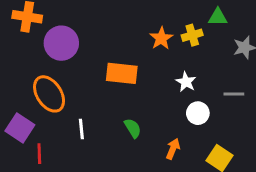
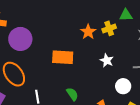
white circle: (198, 113) -> (123, 86), moved

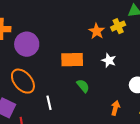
white star: (107, 60) -> (109, 60), moved
green semicircle: (72, 94) -> (83, 86), moved

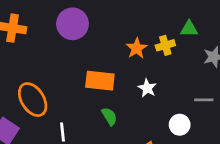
purple circle: (27, 44) -> (72, 24), moved

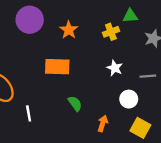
orange star: (137, 48) -> (69, 30), moved
white star: (147, 88) -> (115, 68), moved
green semicircle: (109, 116) -> (75, 103), moved

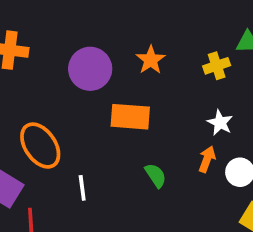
purple circle: (30, 20) -> (90, 69), moved
orange arrow: (103, 123) -> (207, 159), moved

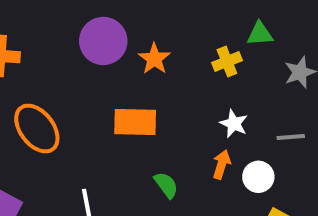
purple circle: (90, 69) -> (103, 41), moved
orange ellipse: (40, 146) -> (37, 128), moved

